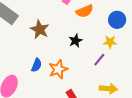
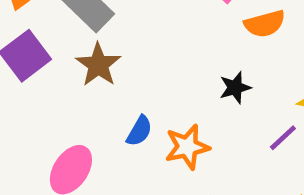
brown star: (40, 29) -> (98, 65), moved

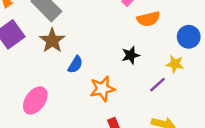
blue semicircle: (139, 131) -> (75, 65), moved

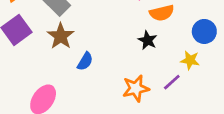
black star: (131, 55) -> (148, 40), moved, turned -30
orange star: (102, 89) -> (136, 88), moved

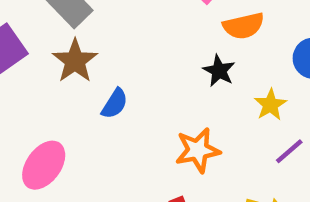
yellow star: (190, 60) -> (270, 105), moved, turned 30
purple line: (172, 82) -> (289, 151), moved

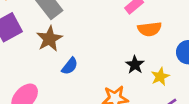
black star: (219, 71) -> (135, 65), moved

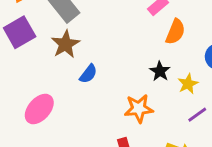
orange semicircle: (150, 29) -> (175, 32), turned -60

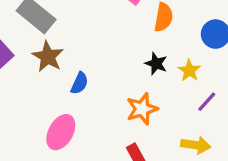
pink ellipse: (39, 109) -> (61, 132), moved

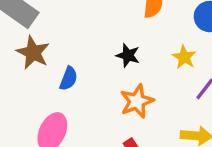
black star: (156, 64) -> (128, 55), moved

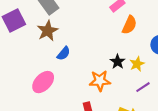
black star: (128, 55) -> (117, 62), moved

